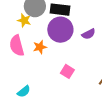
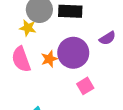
purple circle: (60, 30) -> (73, 53), moved
pink square: (67, 71) -> (85, 86), turned 32

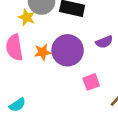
pink square: (85, 86) -> (91, 82), moved

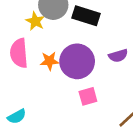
pink square: (91, 82) -> (88, 96), moved

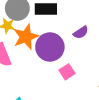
orange star: (49, 61) -> (26, 37), moved, size x1.6

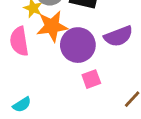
purple semicircle: (81, 32) -> (118, 36), size x1.5

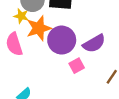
purple semicircle: (118, 36) -> (94, 43), moved

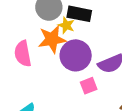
yellow star: (21, 16) -> (66, 25), moved

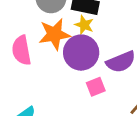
yellow star: (66, 25) -> (84, 25), moved

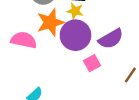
pink semicircle: (21, 50) -> (24, 40), turned 120

